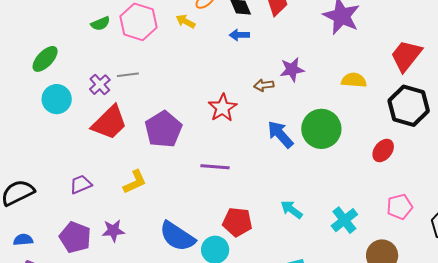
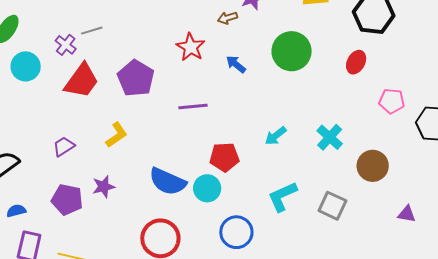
blue arrow: (280, 134) -> (236, 64), moved, size x0.7
pink pentagon: (400, 207) -> (392, 101), moved, turned 30
cyan arrow: (292, 210) -> (276, 136), turned -65

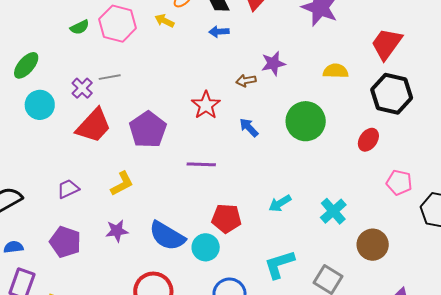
purple star: (104, 187) -> (117, 231), moved

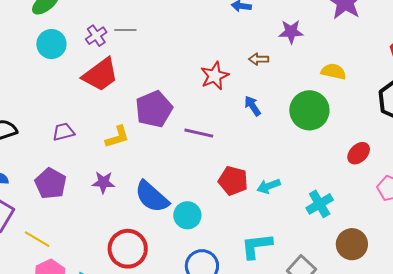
purple star: (273, 63) -> (291, 32), moved
yellow semicircle: (336, 71) -> (334, 72), moved
purple pentagon: (148, 130) -> (154, 109), moved
red ellipse: (368, 140) -> (359, 153), moved
red pentagon: (226, 218) -> (233, 181), moved

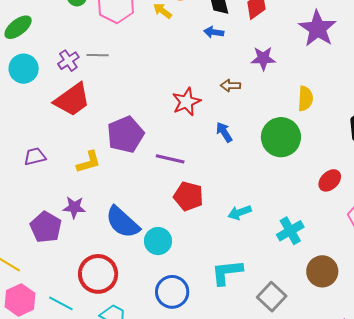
yellow semicircle: (334, 72) -> (305, 99), turned 80
red pentagon: (233, 181) -> (188, 196), moved
purple pentagon: (51, 183) -> (46, 227), moved

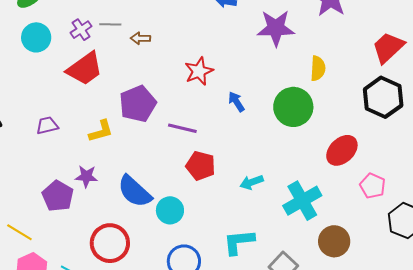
purple star: (263, 58) -> (276, 28), size x1.5
brown arrow: (230, 86) -> (140, 38), moved
red ellipse: (330, 180) -> (342, 150), size x1.4
cyan cross: (290, 231) -> (302, 201), size x1.4

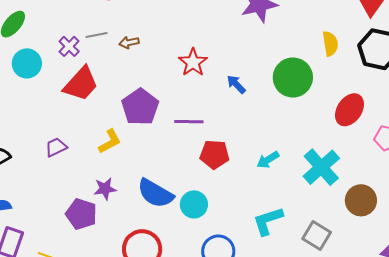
yellow semicircle: (318, 68) -> (330, 44), moved

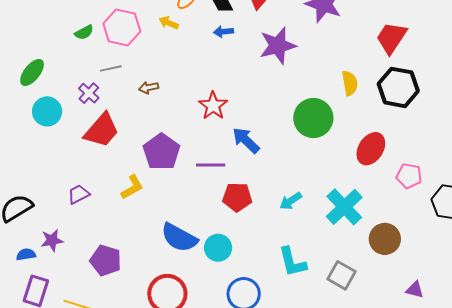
gray line: (97, 35) -> (111, 68), moved
blue arrow: (236, 84) -> (246, 140), moved, size x1.4
purple star: (105, 189) -> (52, 240), moved
cyan L-shape: (268, 221) -> (292, 262), turned -84

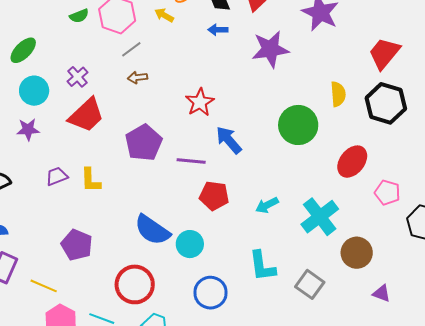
gray line: (111, 68) -> (131, 49), moved, turned -30
yellow L-shape: (132, 187) -> (91, 180), moved, turned 112
purple star: (52, 240) -> (28, 129), moved
purple triangle: (415, 290) -> (382, 293), moved

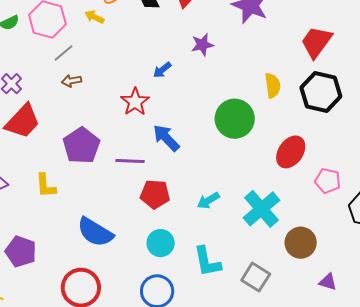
blue arrow: (218, 30) -> (162, 70), moved, turned -36
purple star: (270, 49) -> (202, 45), size x0.6
yellow L-shape: (91, 180) -> (46, 186), moved
cyan circle: (190, 244) -> (161, 243), moved

